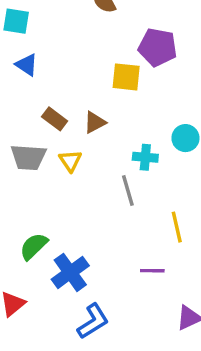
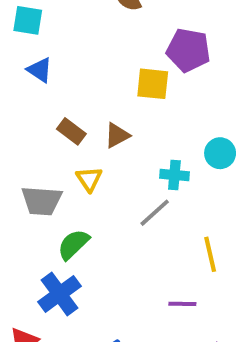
gray trapezoid: (28, 157) -> (42, 201), moved
gray line: (128, 190) -> (155, 213), turned 64
green semicircle: (34, 246) -> (73, 244), moved
blue cross: (70, 272) -> (59, 294), moved

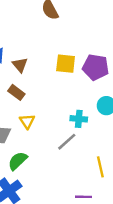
purple pentagon: (188, 50) -> (96, 67), moved
brown triangle: (117, 135) -> (20, 65), moved, turned -42

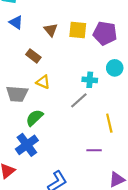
brown triangle: (20, 65) -> (51, 30), moved
yellow triangle: (27, 121) -> (43, 82), turned -32

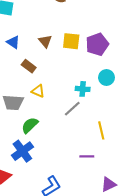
blue triangle: (16, 22) -> (13, 42), moved
purple pentagon: (105, 33) -> (97, 44), turned -30

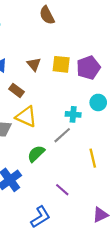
yellow triangle: (38, 91) -> (26, 117), size x1.5
green semicircle: (30, 125) -> (36, 154), moved
purple line: (87, 156) -> (62, 190), moved, turned 40

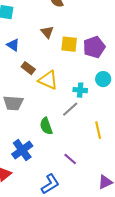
brown triangle: (34, 64) -> (47, 32), moved
yellow triangle: (26, 117) -> (48, 80), moved
green semicircle: (36, 154) -> (46, 126), turned -66

